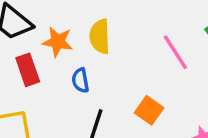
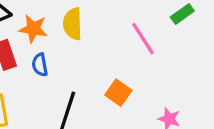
blue semicircle: (80, 80) -> (40, 65), moved

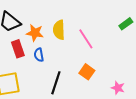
pink line: (143, 39) -> (86, 39), moved

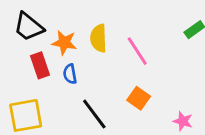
black line: (56, 83) -> (94, 114), turned -55

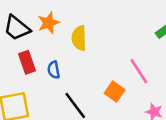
orange star: (64, 43) -> (49, 23), moved, turned -30
pink line: (137, 51) -> (139, 71), moved

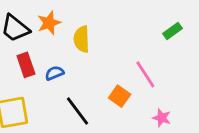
blue semicircle: (54, 70) -> (54, 73), turned 78

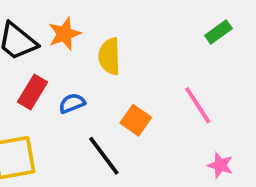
green rectangle: (173, 31) -> (218, 32), moved
red rectangle: (26, 65) -> (32, 92), turned 50
orange square: (120, 96) -> (136, 120), moved

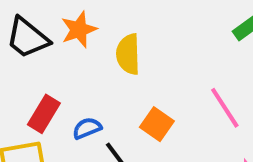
red rectangle: (32, 92) -> (44, 114), moved
blue semicircle: (72, 103) -> (87, 128), moved

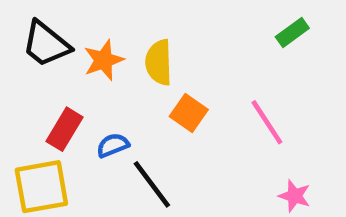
orange star: (79, 30) -> (104, 60), moved
orange square: (157, 124) -> (189, 113), moved

